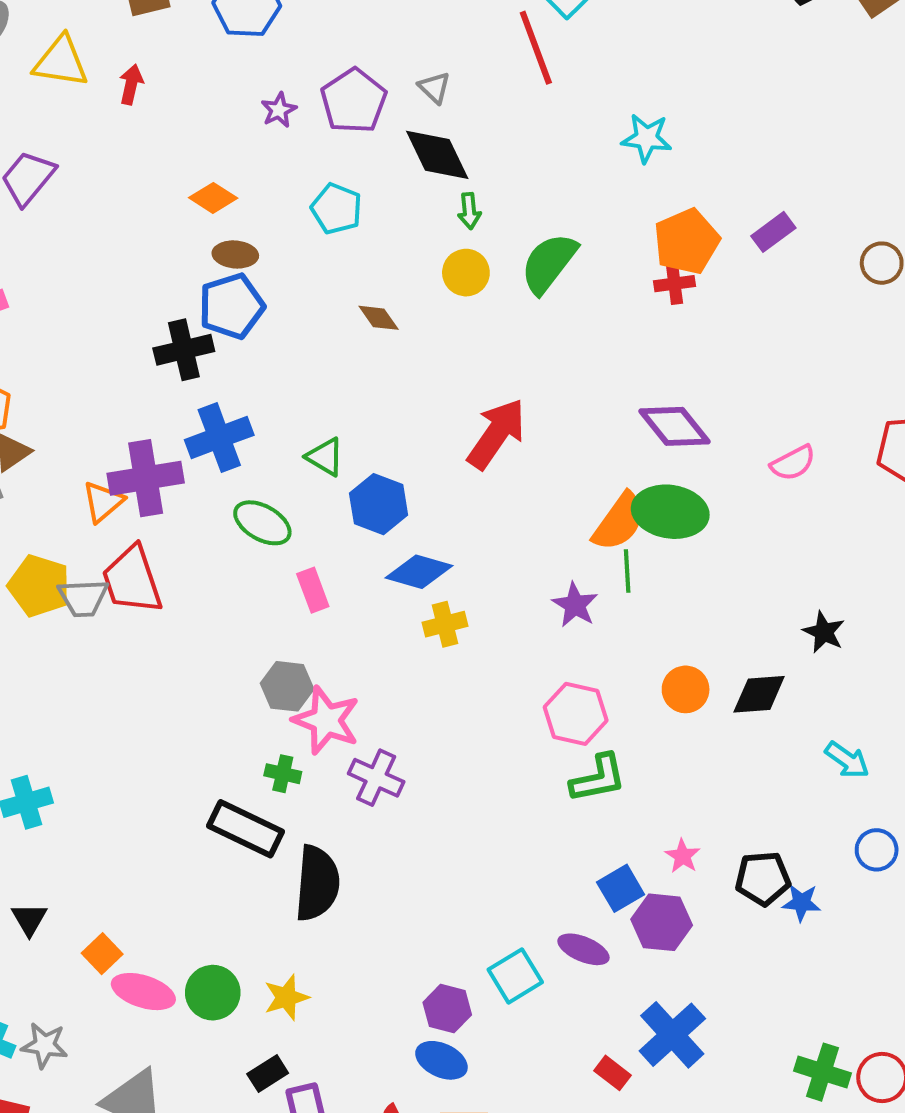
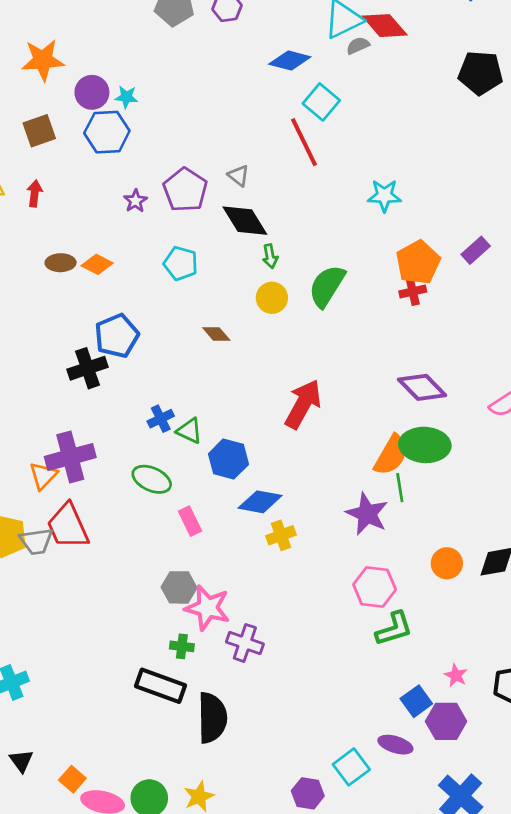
brown ellipse: (235, 254) -> (61, 263), moved
blue cross: (219, 437) -> (161, 419), moved, size x0.6
purple star: (575, 605) -> (367, 514), size x1.4

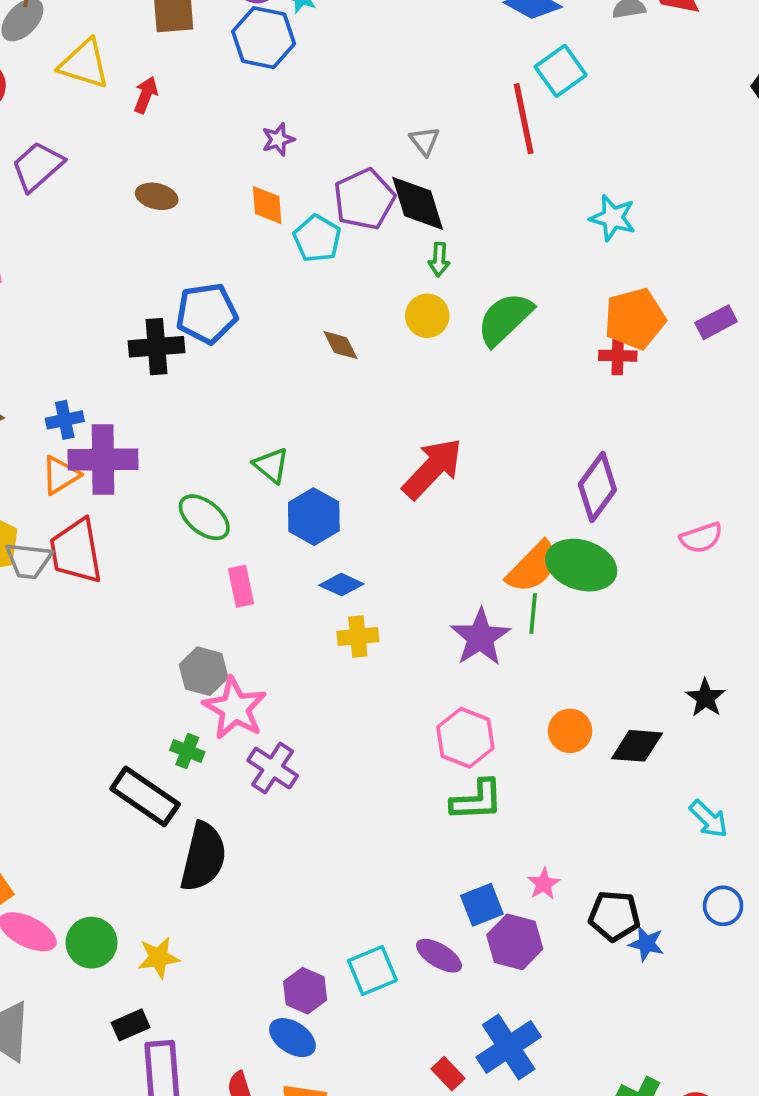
purple pentagon: (185, 190) -> (364, 199), moved
orange diamond: (97, 264) -> (267, 205), moved, turned 44
purple diamond: (422, 387) -> (597, 487), turned 66
blue cross: (161, 419) -> (65, 420), moved
blue diamond: (260, 502) -> (341, 585), size x0.7

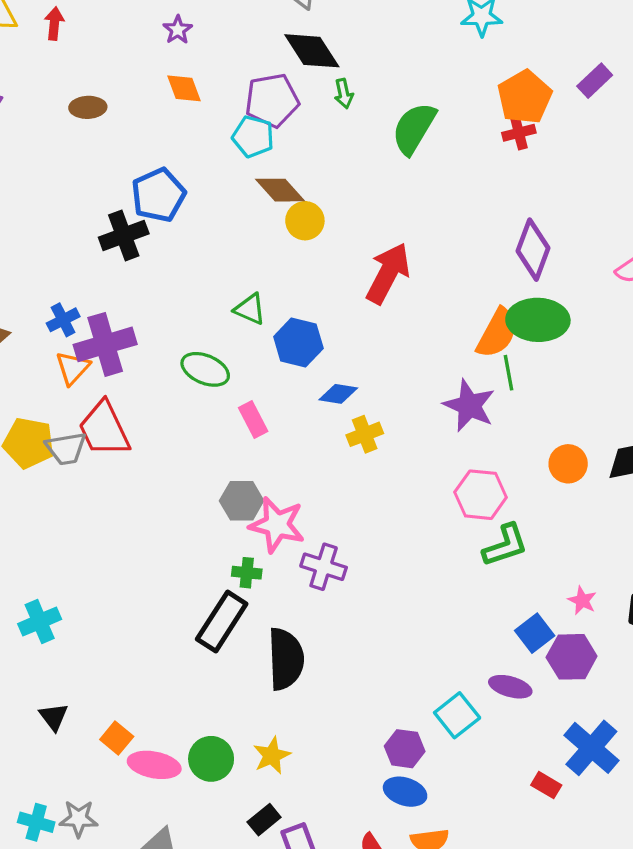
purple pentagon: (364, 199) -> (272, 100), moved, turned 30
cyan pentagon: (317, 238) -> (253, 137), moved
yellow circle: (427, 316) -> (305, 221), moved
brown diamond: (340, 345) -> (280, 190), size x1.4
black rectangle: (145, 796) -> (222, 621), turned -76

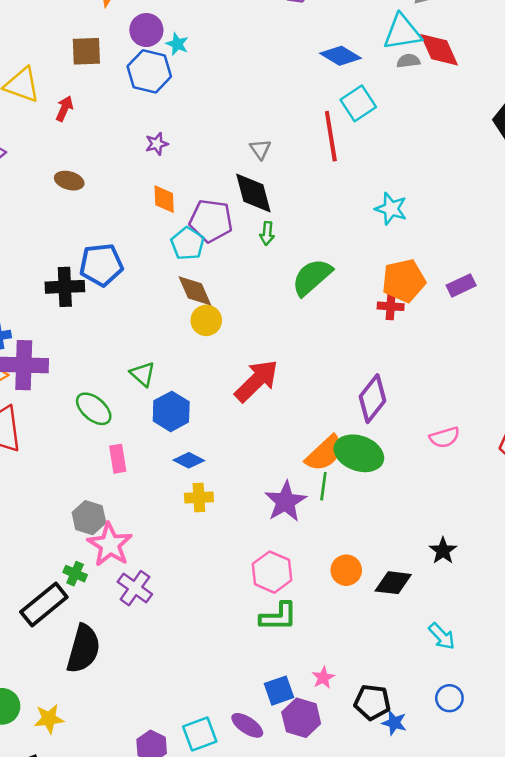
orange diamond: (184, 88) -> (164, 199), moved

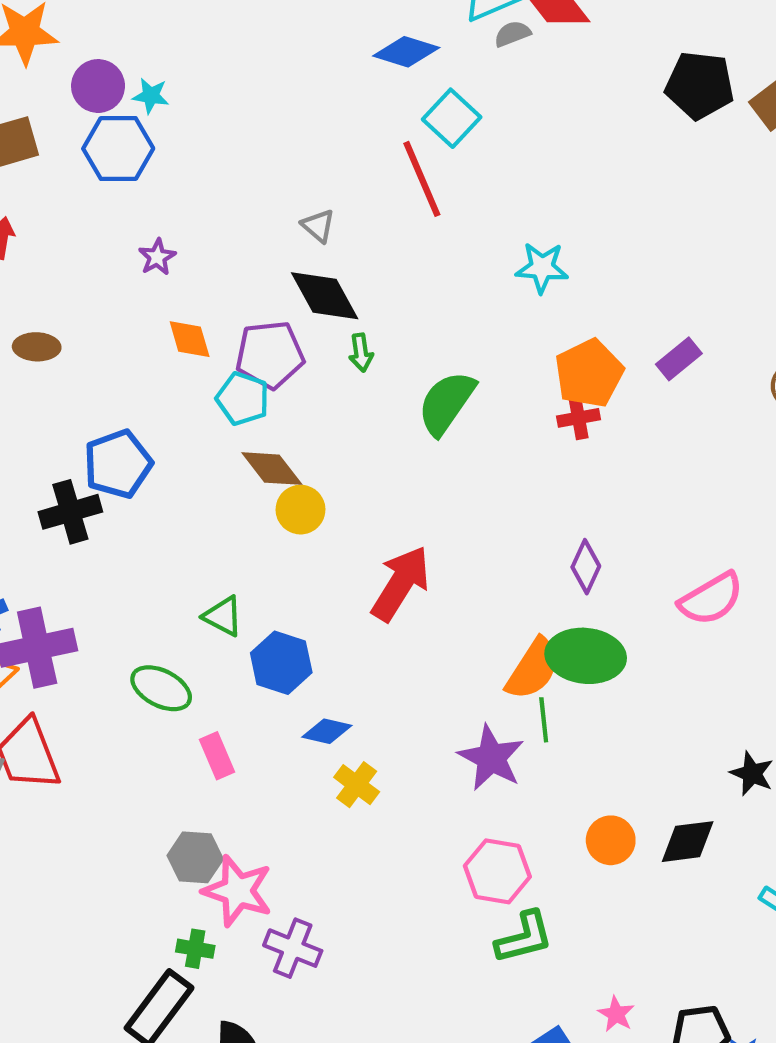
purple diamond: (373, 399) -> (586, 567), size x0.7
pink semicircle: (444, 437) -> (711, 599), size x1.4
yellow cross: (199, 497) -> (357, 785), turned -36

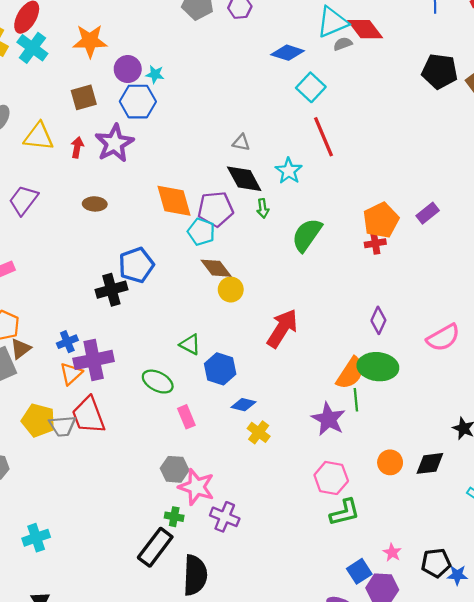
red line: (422, 179) -> (324, 137), moved
gray triangle: (318, 226) -> (241, 142), turned -30
purple star: (157, 257) -> (114, 143), moved, size x2.0
cyan star: (542, 268) -> (289, 171), moved, turned 30
orange diamond: (190, 339) -> (174, 201), size x1.6

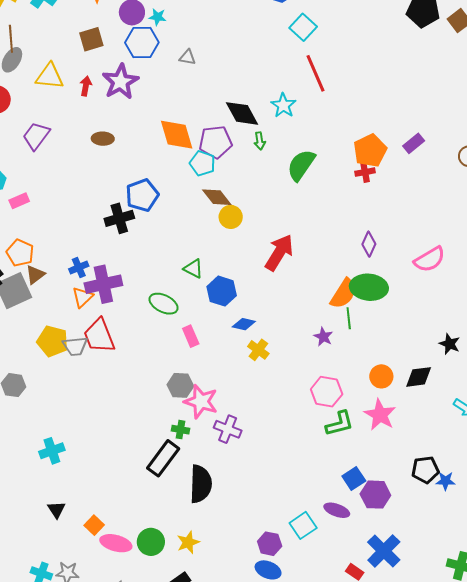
gray triangle: (241, 142) -> (187, 57), moved
purple star: (328, 419) -> (323, 337), size x0.6
pink star: (392, 553) -> (380, 415), moved, size x1.8

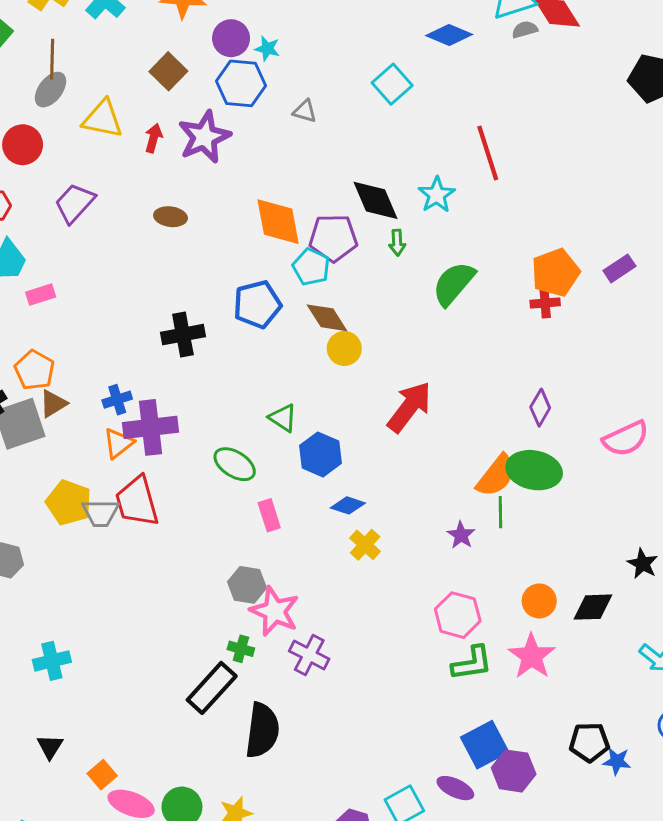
cyan square: (303, 27) -> (392, 84), moved
brown square: (91, 39) -> (168, 71), turned -35
blue pentagon: (142, 195) -> (257, 304), moved
blue square: (354, 478) -> (485, 745), size x1.4

